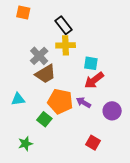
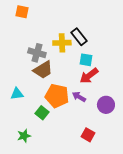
black rectangle: (63, 25) -> (79, 37), moved
gray cross: (39, 56) -> (37, 53), turned -30

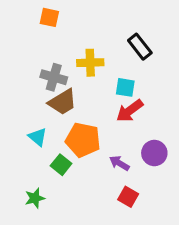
orange square: (22, 12) -> (49, 17), moved
black rectangle: (79, 37) -> (140, 47), moved
cyan triangle: (17, 94) -> (38, 137), moved, turned 48
purple arrow: (79, 97) -> (119, 163), moved

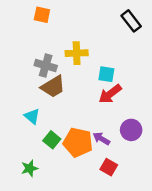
black rectangle: (140, 47) -> (131, 21), moved
orange pentagon: (83, 140) -> (78, 142), moved

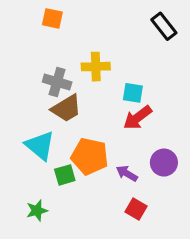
cyan triangle: (32, 116) -> (40, 146), size x1.5
green square: (52, 140) -> (65, 175), turned 35
orange pentagon: (78, 142) -> (90, 156), moved

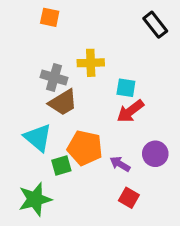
green star: (37, 211) -> (35, 199), size x1.6

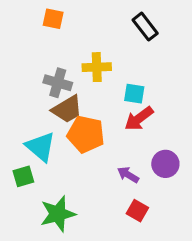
black rectangle: (155, 25) -> (145, 27), moved
orange pentagon: (85, 148) -> (86, 134), moved
green square: (61, 166) -> (23, 176), moved
green star: (35, 199) -> (58, 214), moved

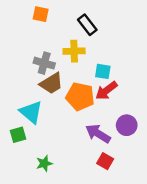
black rectangle: (145, 27) -> (87, 25), moved
orange pentagon: (86, 134) -> (80, 97), moved
purple arrow: (128, 175) -> (98, 134), size x1.5
green star: (58, 214) -> (44, 163), size x0.6

